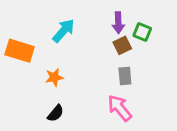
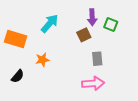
brown square: (122, 45) -> (84, 35), moved
pink arrow: (120, 108) -> (93, 83), turned 125
black semicircle: (56, 113) -> (18, 76), moved

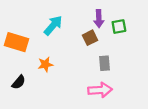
green square: (111, 25) -> (119, 27), turned -32

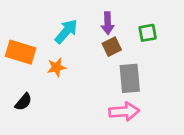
purple arrow: (99, 19) -> (108, 23), moved
gray rectangle: (104, 63) -> (130, 78), size x1.5
orange star: (45, 64) -> (57, 67), moved

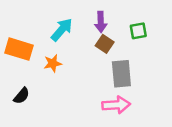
brown square: (112, 47) -> (105, 44), turned -30

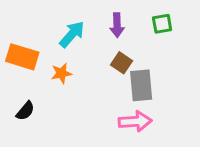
green square: (138, 31) -> (162, 24), moved
brown square: (105, 44) -> (122, 63), moved

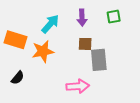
brown square: (122, 63) -> (85, 44), turned -32
orange star: (61, 73) -> (43, 51), size x1.5
pink arrow: (135, 121) -> (78, 86), moved

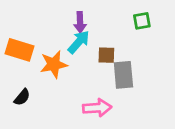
purple arrow: (82, 18) -> (80, 22), moved
cyan arrow: (50, 24) -> (79, 42), moved

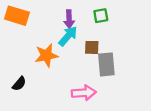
green square: (142, 21) -> (101, 16), moved
orange rectangle: (19, 50) -> (17, 16), moved

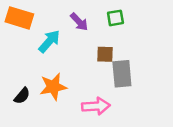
purple arrow: (69, 19) -> (79, 22), turned -42
cyan arrow: (68, 36) -> (49, 41), moved
orange star: (46, 55) -> (53, 87), moved

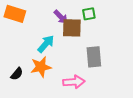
cyan arrow: (49, 41) -> (46, 44), moved
brown square: (105, 54) -> (72, 28), moved, size x1.5

